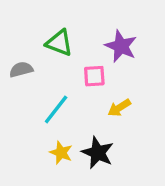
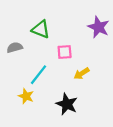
purple star: (121, 46) -> (99, 27), moved
yellow star: (61, 153) -> (26, 96), moved

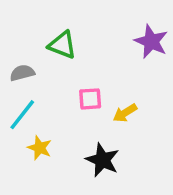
pink square: (65, 52) -> (90, 99), moved
cyan line: (38, 75) -> (22, 115), moved

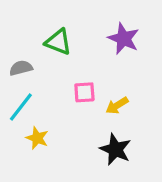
purple star: (151, 41) -> (124, 39), moved
black star: (102, 160) -> (115, 149), moved

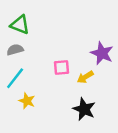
purple star: (124, 39) -> (102, 53), moved
green triangle: (58, 42) -> (20, 25), moved

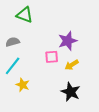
green triangle: (20, 25) -> (25, 15), moved
purple star: (102, 53) -> (68, 41), moved, turned 30

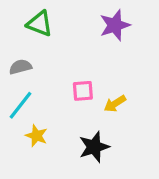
purple star: (68, 41) -> (115, 25), moved
black star: (71, 92) -> (94, 147), moved, turned 30

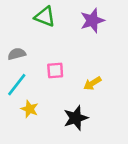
green triangle: (40, 24) -> (45, 17), moved
pink square: (83, 91) -> (55, 71), moved

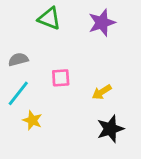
black star: (76, 118) -> (110, 129), moved

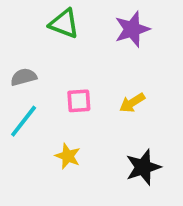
yellow arrow: (102, 92) -> (132, 103), moved
yellow star: (32, 120) -> (68, 156), moved

